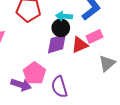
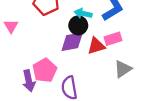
purple arrow: (21, 85) -> (29, 81), turned 54

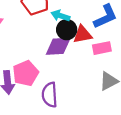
cyan arrow: (83, 13) -> (60, 16), moved
red triangle: (96, 46) -> (83, 34), moved

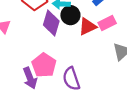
red triangle: (83, 34) -> (87, 27), moved
purple diamond: (58, 46) -> (51, 23), moved, turned -55

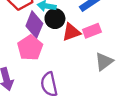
pink pentagon: (44, 65) -> (30, 48), moved

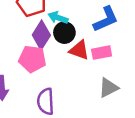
red triangle: (71, 32) -> (79, 50), turned 30
pink pentagon: (30, 48) -> (32, 59), turned 30

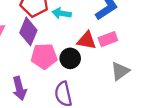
black circle: (64, 33) -> (70, 58), moved
purple diamond: (41, 35) -> (28, 31), moved

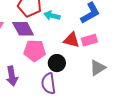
purple diamond: (28, 31) -> (23, 29), turned -55
black circle: (70, 58) -> (57, 63), moved

